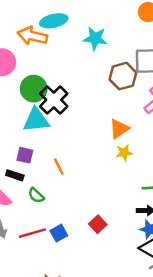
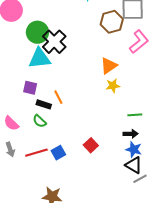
black rectangle: (15, 175) -> (44, 104), moved

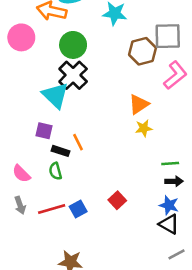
green circle: (37, 32) -> (73, 45), moved
cyan triangle: (40, 58) -> (55, 95), turned 50
green semicircle: (40, 121) -> (55, 171), turned 32
black arrow: (131, 134) -> (174, 181), moved
gray line: (140, 179) -> (177, 254), moved

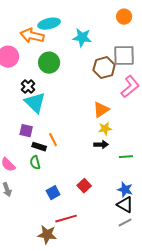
black cross: (73, 75) -> (28, 87), moved, size x0.6
black arrow: (174, 181) -> (101, 145), moved
red line: (52, 209) -> (66, 219), moved
gray line: (177, 254) -> (125, 223), moved

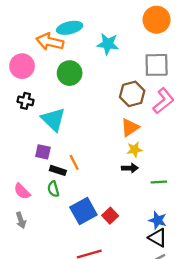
orange circle: (124, 17) -> (157, 20), size x1.5
brown hexagon: (104, 68) -> (132, 94), moved
black cross: (28, 87) -> (26, 101), moved, turned -32
blue square: (53, 193) -> (83, 211), moved, size x1.6

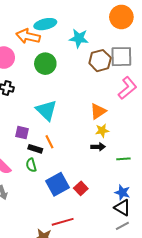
brown hexagon: (132, 94) -> (100, 61), moved
cyan triangle: (53, 119) -> (46, 110), moved

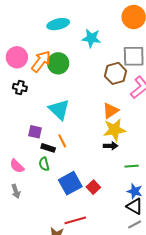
orange arrow: (28, 36) -> (41, 61), moved, turned 115
brown hexagon: (100, 61) -> (116, 73), moved
yellow star: (102, 131) -> (115, 130), size x1.6
green line: (123, 159) -> (132, 166), moved

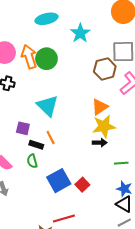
cyan star: (91, 38) -> (80, 33), turned 30
orange arrow: (41, 61) -> (29, 57), turned -55

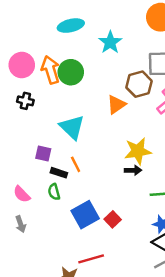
orange triangle: (100, 107) -> (116, 104), moved

